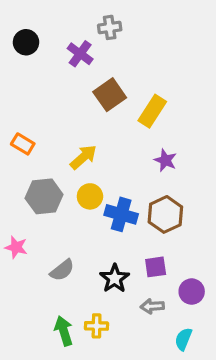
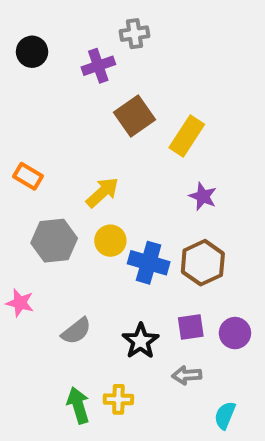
purple cross: (80, 54) -> (98, 66), turned 35
purple circle: (192, 292) -> (235, 333), moved

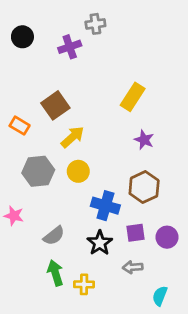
brown square: (135, 116) -> (55, 105), moved
blue cross: (149, 263) -> (105, 206), moved
green arrow: (78, 405) -> (55, 273), moved

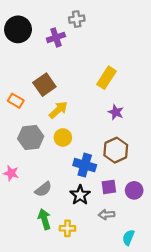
black circle: (22, 37) -> (18, 29), size x1.5

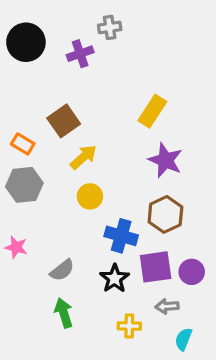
purple star: (116, 112) -> (165, 160), size x1.5
gray hexagon: (31, 137) -> (24, 185), moved
purple square: (109, 187) -> (156, 267), size x1.5
gray arrow: (107, 215) -> (167, 306), moved
yellow cross: (67, 228) -> (129, 326), moved

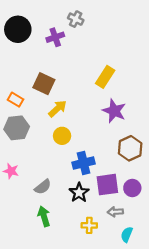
gray cross: (110, 27) -> (76, 19), turned 35
brown square: (64, 121) -> (44, 84), turned -30
brown hexagon: (165, 214) -> (130, 148), moved
blue cross: (121, 236) -> (84, 163), turned -30

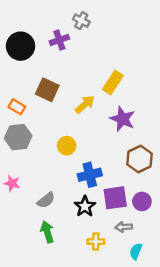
black circle: (18, 29) -> (21, 46), moved
yellow arrow: (57, 109) -> (85, 104), moved

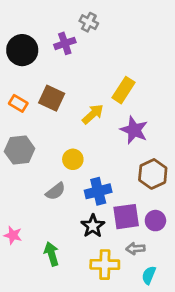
orange rectangle: (17, 107) -> (18, 103), moved
pink star: (12, 183) -> (13, 235), moved
gray semicircle: (46, 200) -> (56, 191), moved
yellow cross: (96, 242) -> (105, 265), size x1.5

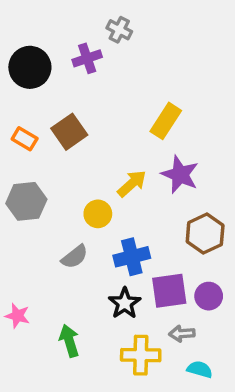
brown square: (52, 98) -> (69, 132), turned 30
yellow arrow: (93, 114) -> (132, 183), moved
cyan semicircle: (149, 275) -> (200, 369), turned 84

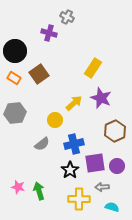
purple cross: (87, 58) -> (49, 33), turned 35
black circle: (30, 67) -> (15, 51), moved
pink star: (17, 316) -> (18, 187), moved

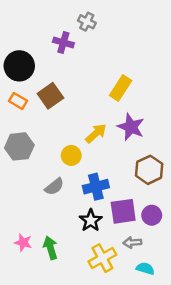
yellow cross: (79, 199) -> (102, 258), turned -30

